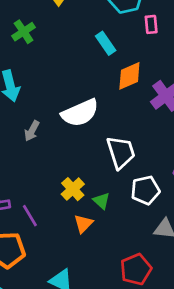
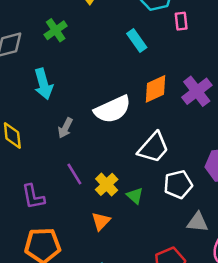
orange diamond: (129, 76) -> (155, 89), moved
white trapezoid: (121, 152) -> (153, 148), turned 60
purple line: (30, 216) -> (74, 174), moved
orange triangle: (83, 224) -> (101, 221), moved

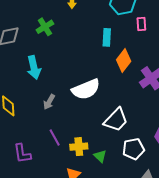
cyan rectangle: (137, 41) -> (107, 37), turned 36
orange diamond: (155, 89) -> (124, 60), moved, turned -30
yellow cross: (107, 184) -> (79, 147), turned 36

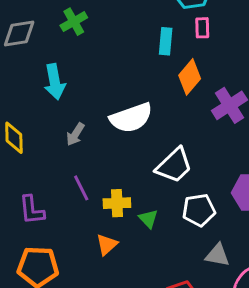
pink rectangle: (141, 24) -> (202, 28), moved

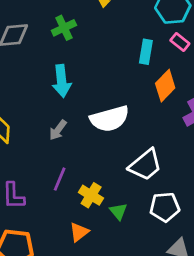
pink rectangle: (202, 28) -> (180, 42), turned -54
cyan arrow: (55, 82) -> (62, 81), moved
purple line: (81, 188) -> (60, 179), turned 45
yellow cross: (117, 203) -> (91, 195), turned 30

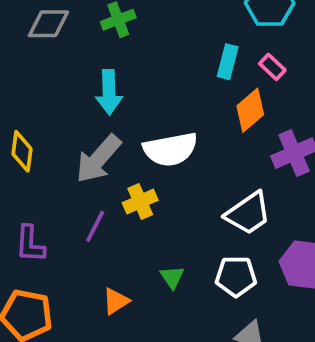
pink rectangle: (180, 42) -> (272, 67), moved
gray arrow: (58, 130) -> (98, 159), size x1.8
white trapezoid: (145, 165) -> (248, 213), moved
yellow cross: (91, 195) -> (140, 202), moved, turned 30

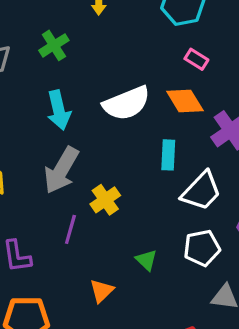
cyan rectangle: (228, 62) -> (168, 155), moved
orange diamond: (250, 110) -> (185, 101), turned -69
white semicircle: (170, 149) -> (127, 103), moved

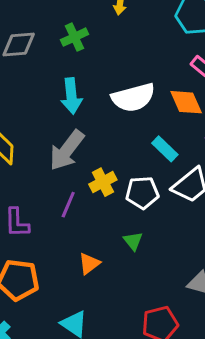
cyan rectangle: (168, 155) -> (165, 149), turned -56
white pentagon: (202, 248) -> (142, 193), moved

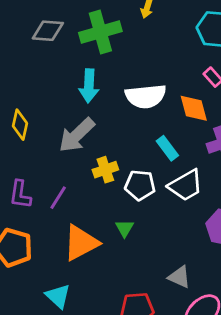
green cross: (75, 37) -> (100, 32), size x1.6
purple line: (68, 205) -> (58, 198), moved
orange triangle: (89, 264) -> (81, 243), size x1.8

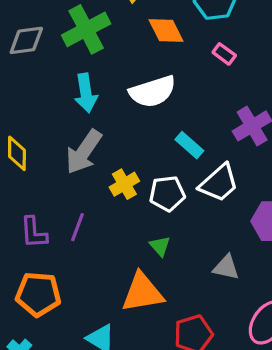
orange diamond: (194, 108) -> (166, 31), moved
orange triangle: (81, 243) -> (143, 293), moved, turned 30
gray triangle: (179, 277) -> (226, 267), moved

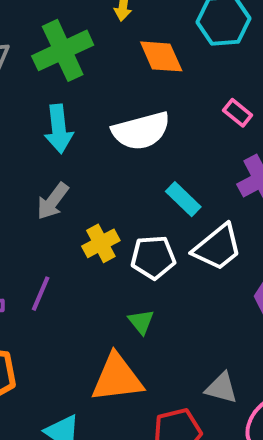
pink rectangle: (224, 54) -> (238, 113), moved
gray arrow: (84, 152) -> (53, 201), size x0.7
gray triangle: (226, 267) -> (221, 388), moved

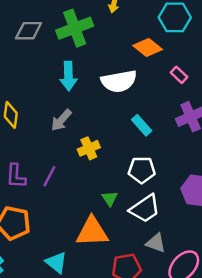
orange diamond: (161, 56) -> (148, 48), moved, turned -32
white trapezoid: (217, 247) -> (145, 209), moved
white pentagon: (153, 257) -> (142, 170), moved

